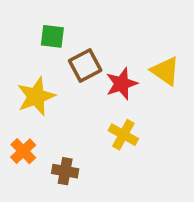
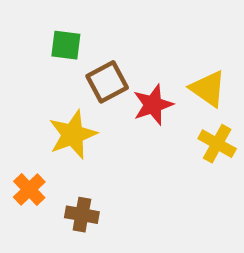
yellow star: (36, 96) -> (73, 135), moved
yellow cross: (123, 135) -> (217, 144), moved

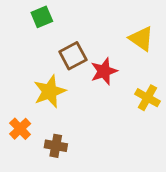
green square: (66, 45) -> (42, 17), moved, turned -30
yellow triangle: (208, 89) -> (141, 39), moved

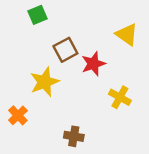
yellow cross: (147, 98) -> (120, 97), moved
brown cross: (56, 146) -> (74, 136), moved

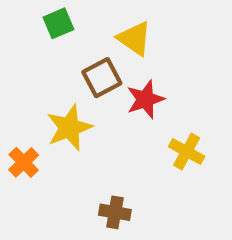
yellow triangle: (127, 34) -> (134, 39), moved
orange cross: (18, 115) -> (24, 162), moved

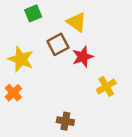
yellow star: (69, 128) -> (21, 59), moved, turned -30
yellow cross: (187, 152) -> (106, 86), turned 30

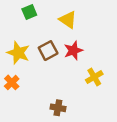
brown square: (58, 44) -> (48, 51), moved

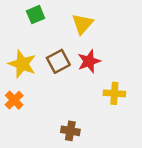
yellow triangle: (68, 20) -> (82, 24), turned 36
yellow cross: (94, 77) -> (114, 93), turned 35

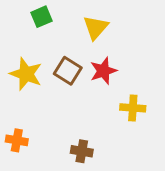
brown square: (58, 61) -> (68, 71), turned -30
orange cross: (14, 100) -> (17, 140), moved, turned -36

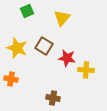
red star: (103, 71) -> (67, 58), moved, turned 30
orange cross: (17, 140) -> (11, 79), moved

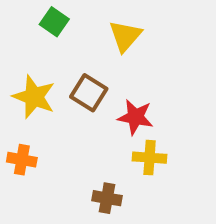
green square: (27, 11) -> (54, 22), turned -32
yellow cross: (86, 70) -> (150, 158), moved

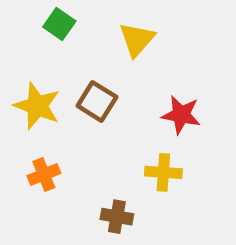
red star: (135, 117) -> (181, 115), moved
orange cross: (22, 160) -> (44, 175), moved, turned -32

